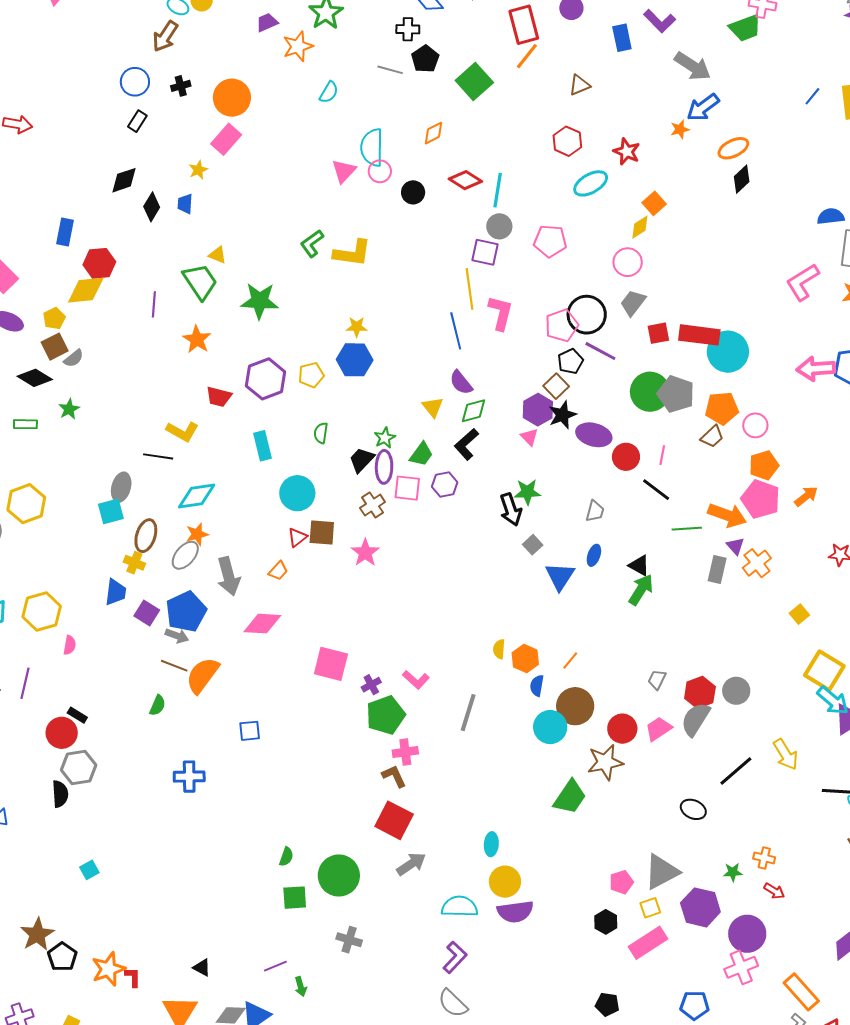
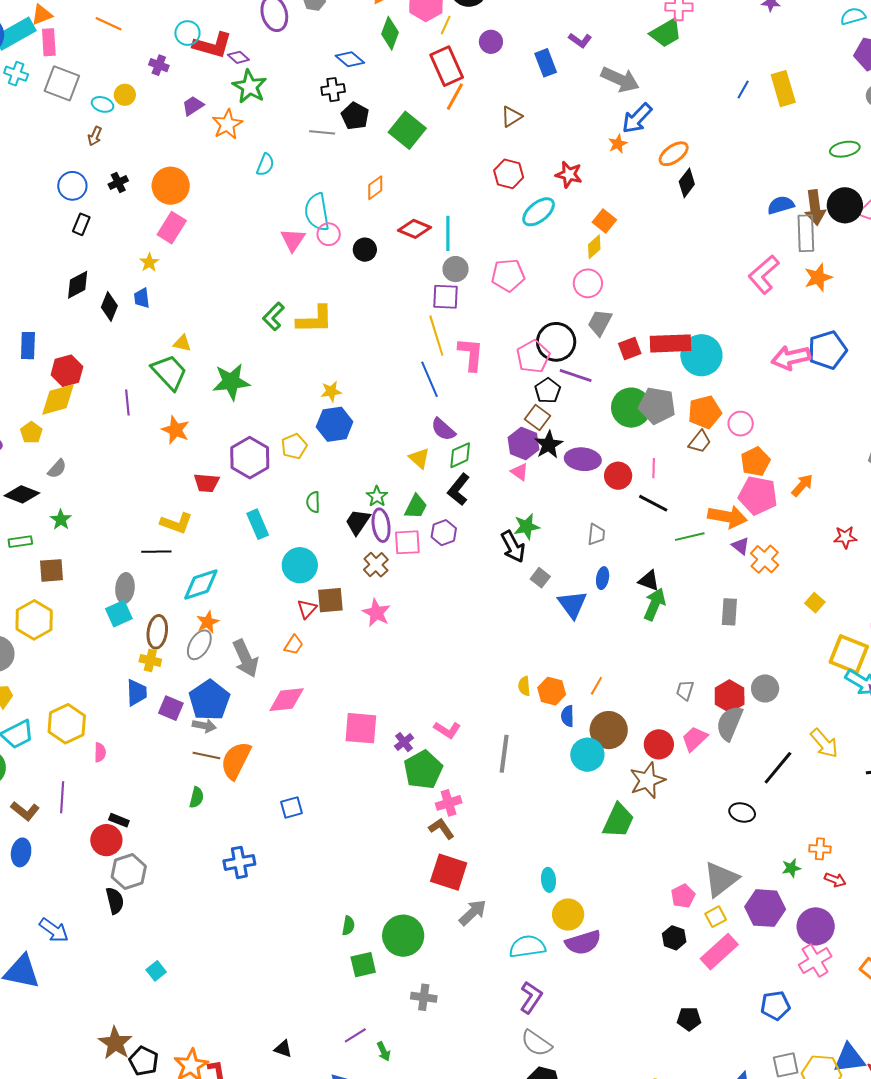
purple L-shape: (660, 21) -> (580, 40), size x0.7
brown arrow: (165, 36) -> (95, 136), size x0.6
brown square: (55, 347) -> (51, 570), moved, turned 32
gray rectangle: (717, 570) -> (729, 612), moved

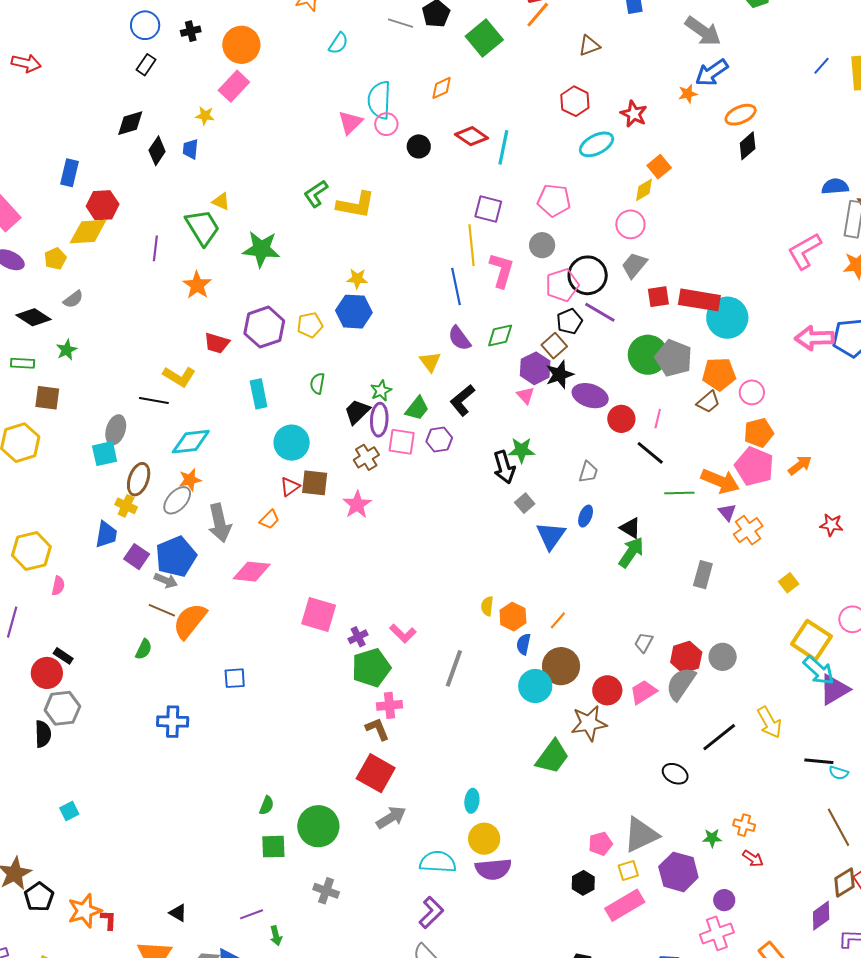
yellow star: (149, 262) -> (205, 116), turned 30
gray circle: (456, 269) -> (542, 245), moved
green diamond: (460, 455) -> (500, 336), moved
purple circle: (816, 926) -> (724, 900), size x0.6

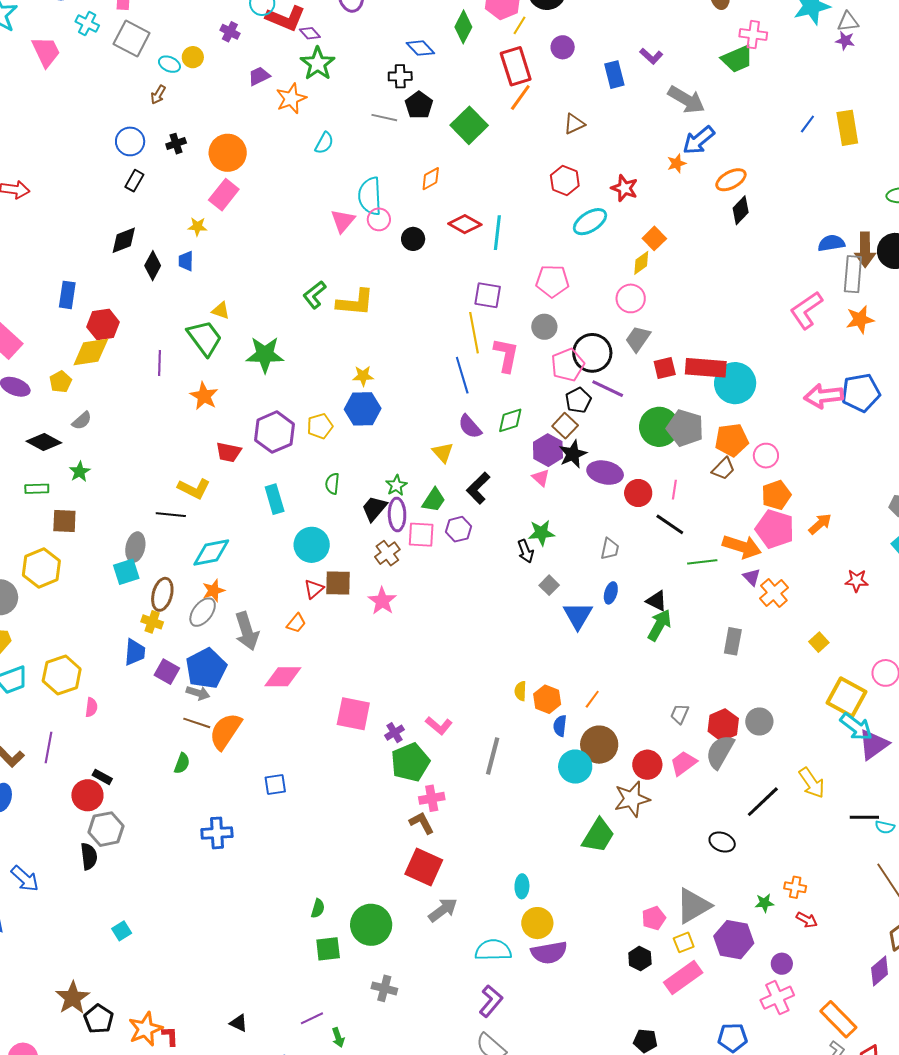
black arrow: (504, 467) -> (526, 551), size x0.7

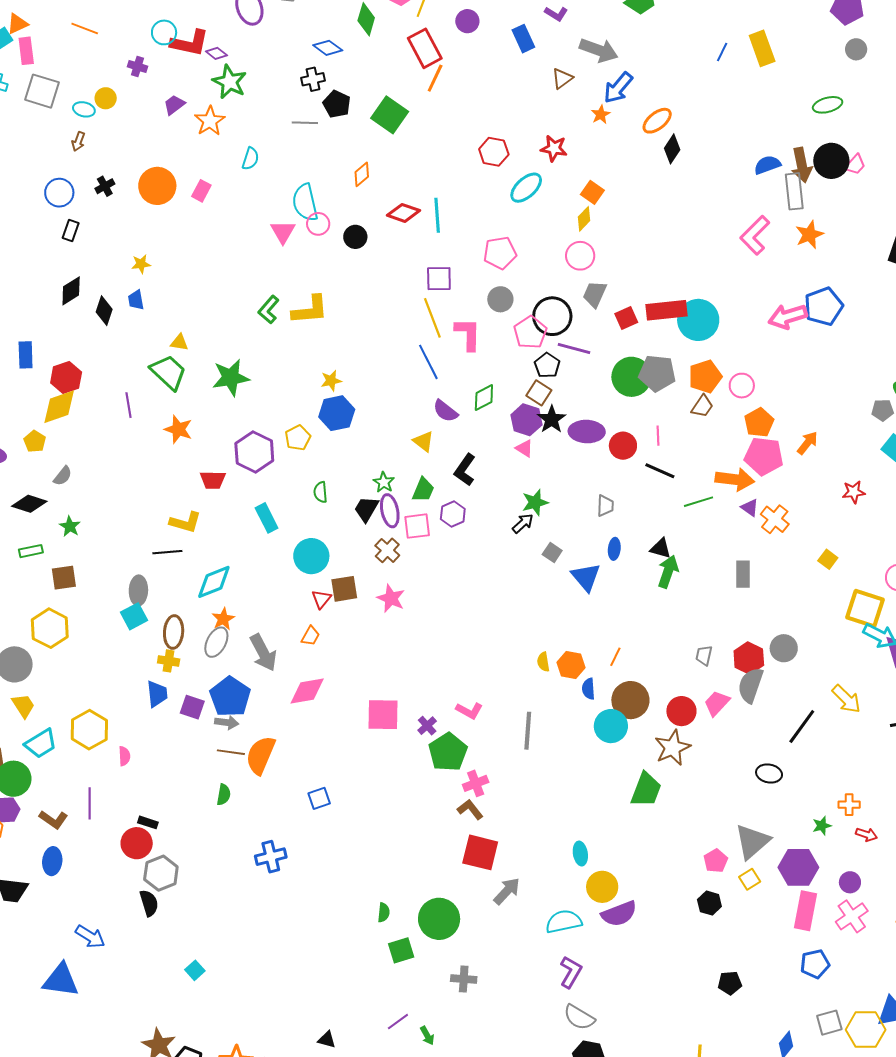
brown triangle: (574, 124) -> (562, 79), moved
pink rectangle: (224, 195) -> (201, 191), moved, size x0.7
black arrow: (526, 551) -> (523, 523), turned -100
pink rectangle: (683, 977) -> (805, 911), moved, turned -33

